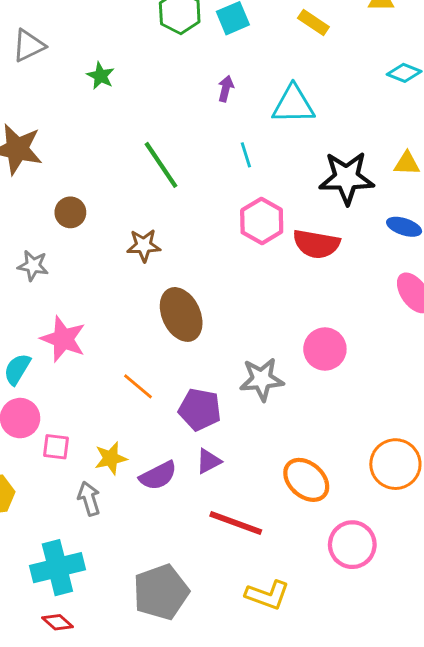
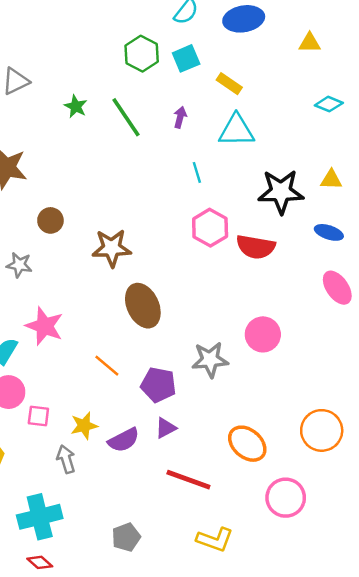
yellow rectangle: (313, 23) -> (229, 84), moved
green line: (161, 165) -> (126, 117), moved
brown star: (144, 245) -> (112, 248), size x1.4
gray pentagon: (161, 592) -> (126, 537), size x0.6

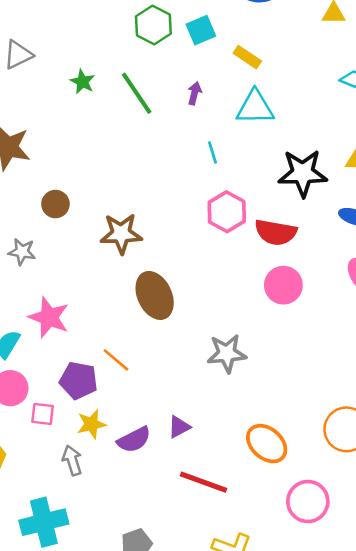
pink circle: (263, 334) -> (283, 285), moved
purple pentagon: (158, 385) -> (79, 380), moved

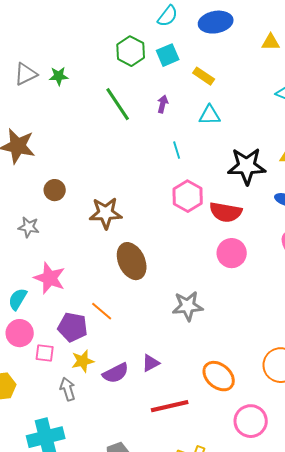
green star: (82, 82) -> (59, 76), moved, turned -30
cyan triangle: (255, 107) -> (210, 115), size x0.7
red line: (204, 482) -> (170, 406), turned -33

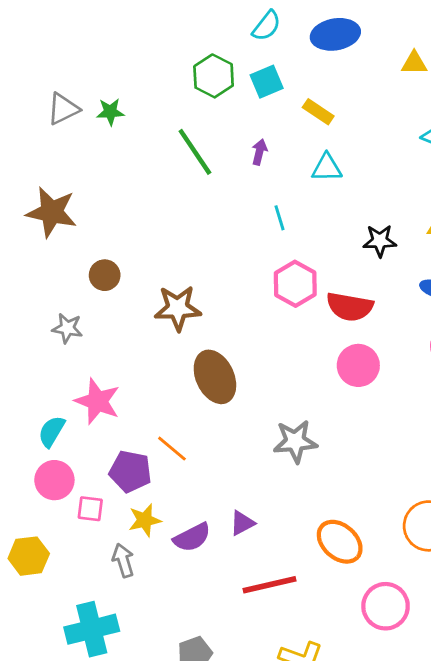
black star: (247, 166) -> (380, 241), size x0.6

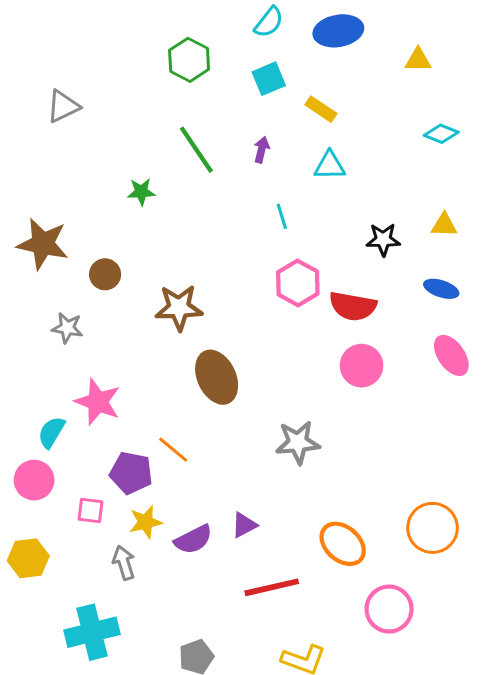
green hexagon: (214, 76) -> (189, 60), moved
green star: (110, 112) -> (141, 192), moved
brown star: (52, 212) -> (43, 244), moved
pink circle: (54, 480) -> (34, 480), moved

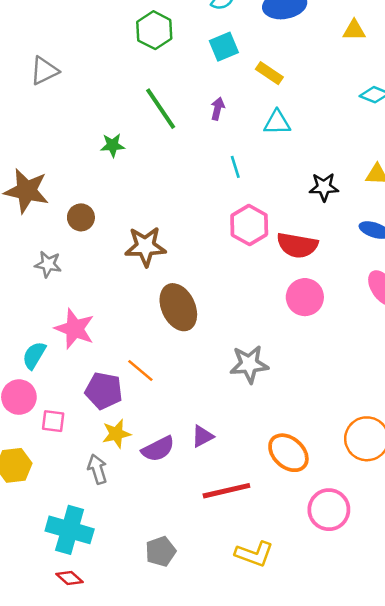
pink square: (91, 510) -> (53, 421), moved
cyan cross: (92, 632) -> (70, 530), turned 30

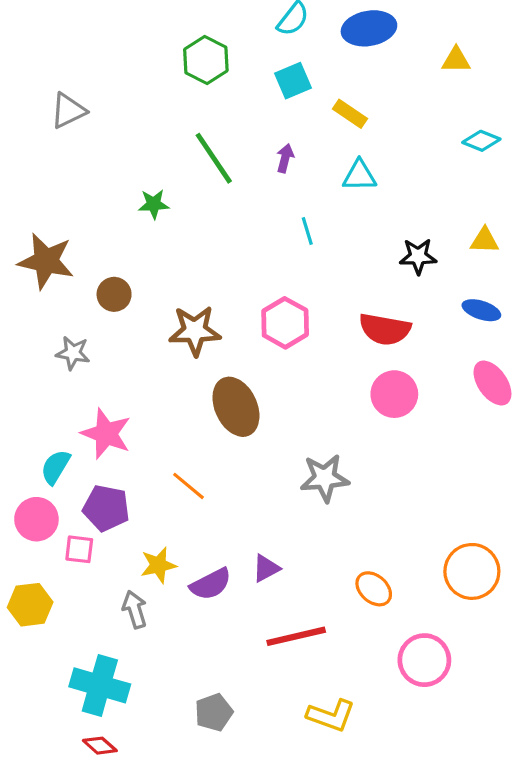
pink hexagon: (249, 225) -> (285, 323), moved
purple pentagon: (104, 391) -> (106, 508), moved
orange ellipse: (288, 453) -> (374, 589), size x0.7

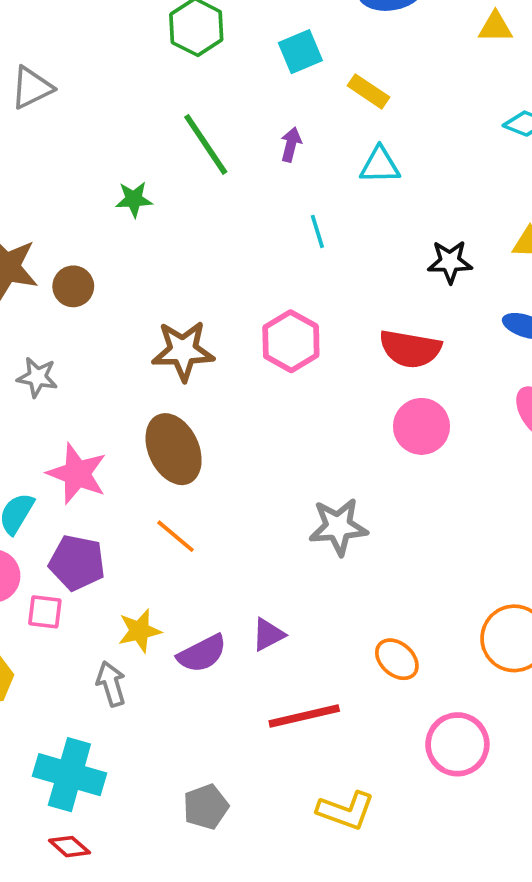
brown circle: (114, 294) -> (73, 286), moved
brown ellipse: (236, 407) -> (174, 449), moved

